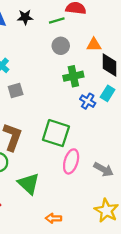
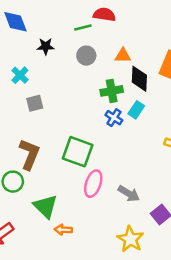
black star: (25, 17) -> (46, 46), moved
green cross: (73, 76) -> (112, 91), moved
orange arrow: (54, 218) -> (63, 230), moved

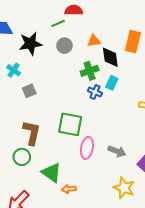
black star: (46, 46) -> (30, 44), size x1.6

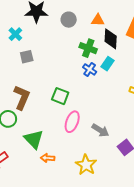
green cross: (90, 71) -> (88, 48), turned 30
green square: (70, 124) -> (60, 96), size x0.7
yellow star: (124, 188) -> (86, 165), moved

